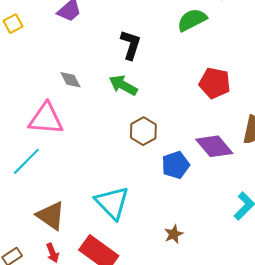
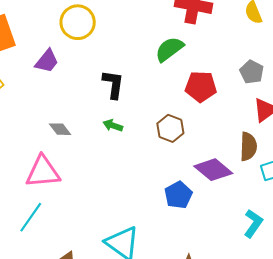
red pentagon: (215, 83) -> (201, 87), moved
green arrow: (123, 85) -> (113, 125), size x0.7
brown hexagon: (143, 131) -> (170, 128), moved

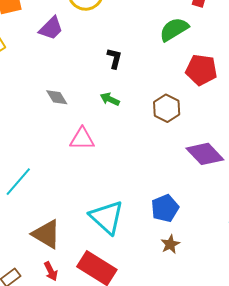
black L-shape: (113, 84) -> (114, 58), size x0.7
pink triangle: (43, 172) -> (82, 139), moved, size x0.7
blue pentagon: (178, 195) -> (165, 208), moved

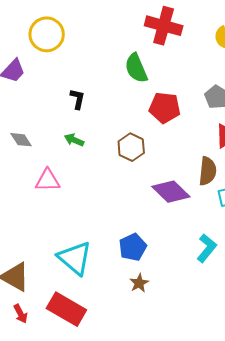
green semicircle: (174, 29) -> (136, 68), turned -80

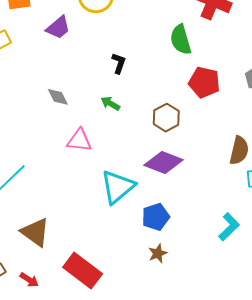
purple diamond: (171, 192) -> (163, 162), moved, turned -30
cyan triangle: (75, 258) -> (118, 187), moved, turned 33
red arrow: (21, 314) -> (29, 280), moved, turned -36

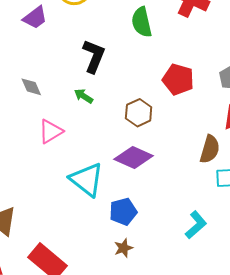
green semicircle: (181, 40) -> (142, 22), moved
black L-shape: (119, 63) -> (94, 56), size x1.6
pink triangle: (79, 140) -> (51, 131), turned -40
cyan triangle: (118, 187) -> (87, 179), turned -45

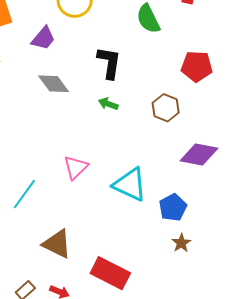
gray diamond: (31, 87) -> (54, 84), moved, size x1.4
pink triangle: (51, 131) -> (76, 167), moved
purple diamond: (134, 157) -> (199, 154), moved

